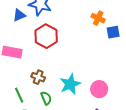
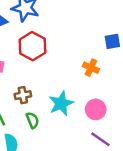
orange cross: (98, 18) -> (91, 68), moved
brown cross: (38, 77) -> (23, 95), turned -32

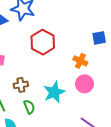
red hexagon: (32, 46) -> (43, 42), moved
pink circle: (96, 109) -> (84, 84), moved

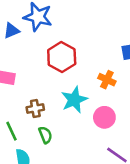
pink circle: (84, 84) -> (104, 117), moved
cyan star: (54, 92) -> (74, 100), moved

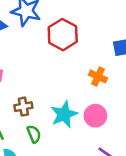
red hexagon: (62, 57) -> (63, 35), moved
cyan star: (74, 100) -> (64, 114), moved

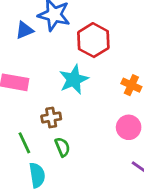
cyan star: (64, 114) -> (74, 79), moved

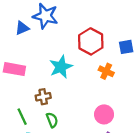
red hexagon: (93, 40) -> (91, 41), moved
pink circle: (129, 127) -> (104, 114), moved

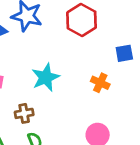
red hexagon: (91, 41) -> (82, 20), moved

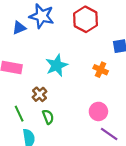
brown cross: (24, 113) -> (39, 94), turned -32

